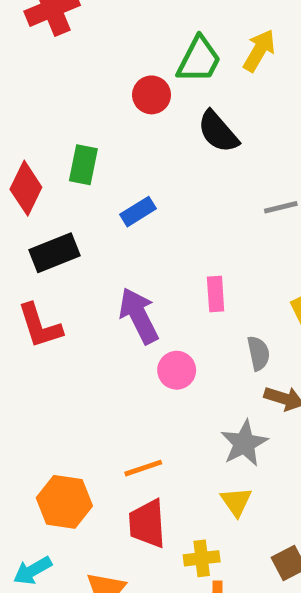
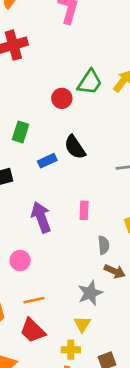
black semicircle: (218, 132) -> (75, 147), moved
pink circle: (177, 370) -> (20, 260), moved
red trapezoid: (147, 524) -> (33, 331), turned -48
yellow cross: (202, 558) -> (71, 350), moved

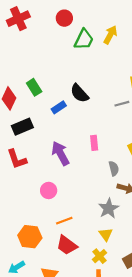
red circle: (62, 98) -> (64, 18), moved
green rectangle: (21, 132) -> (34, 87), turned -42
yellow cross: (71, 350) -> (100, 256), turned -32

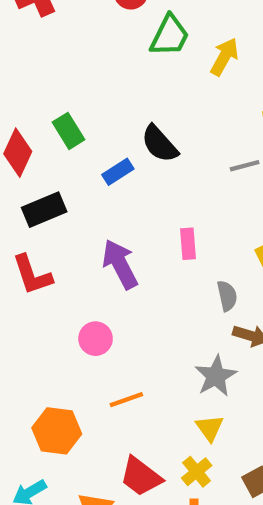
yellow arrow: (110, 35) -> (224, 57), moved
red trapezoid: (67, 245) -> (141, 477), moved

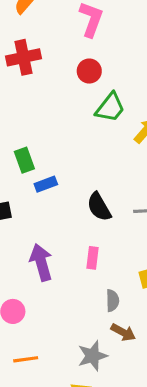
black semicircle: (160, 144) -> (99, 207), moved
blue rectangle: (118, 172) -> (46, 184), moved

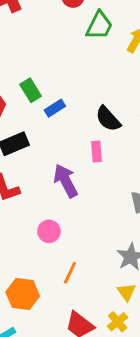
pink rectangle: (92, 258) -> (96, 152), moved
orange line: (26, 359) -> (70, 273), turned -45

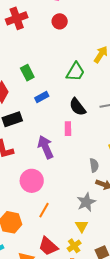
green trapezoid: (99, 26) -> (75, 72), moved
green rectangle: (31, 90) -> (27, 73), moved
pink circle: (49, 231) -> (32, 181), size x1.5

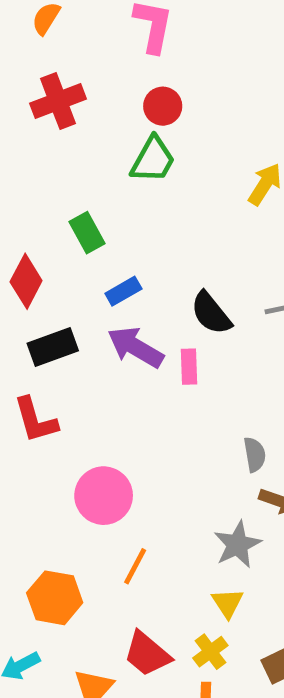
green trapezoid: (75, 72) -> (153, 160), moved
purple arrow: (46, 147) -> (136, 347), moved, turned -35

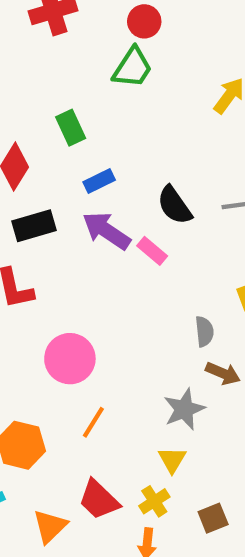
pink rectangle: (189, 367) -> (152, 251), turned -52

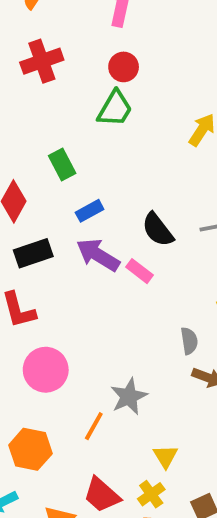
pink circle: (70, 359) -> (46, 370), moved
gray star: (184, 409) -> (129, 397), moved

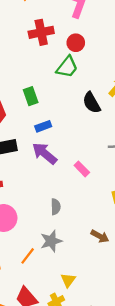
red cross: (42, 61) -> (41, 32), moved
black semicircle: (158, 230) -> (92, 103), moved
pink rectangle: (140, 271) -> (82, 169), moved
gray semicircle: (189, 341) -> (56, 207), moved

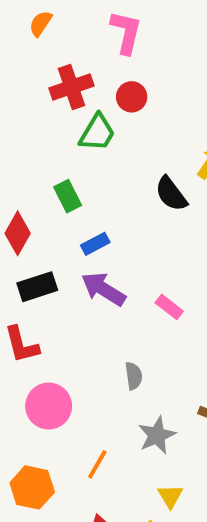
green trapezoid: (67, 67) -> (97, 133), moved
gray star: (51, 241) -> (157, 435), moved

